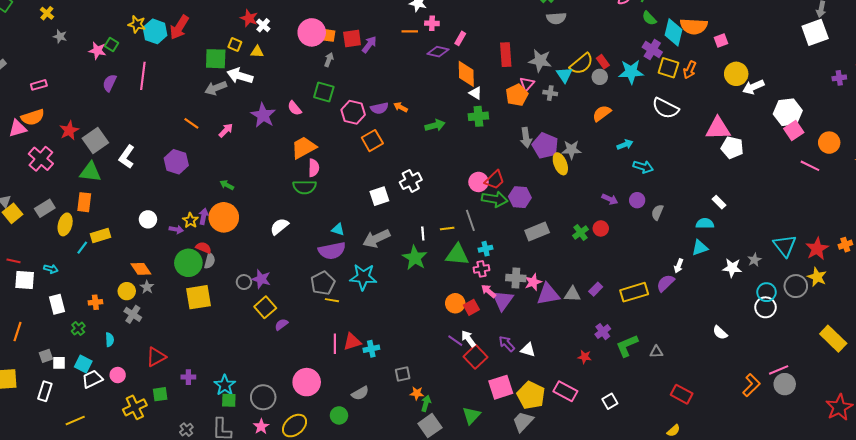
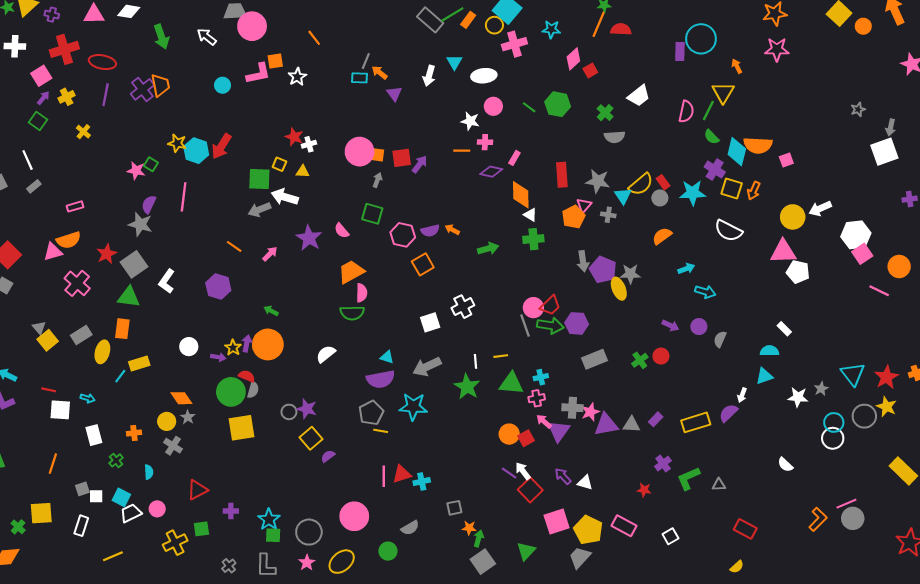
white cross: (263, 25) -> (309, 144), turned 32
gray star: (60, 36) -> (140, 224), moved, size x1.6
yellow circle: (736, 74) -> (793, 217), moved
gray line: (470, 220) -> (525, 326), moved

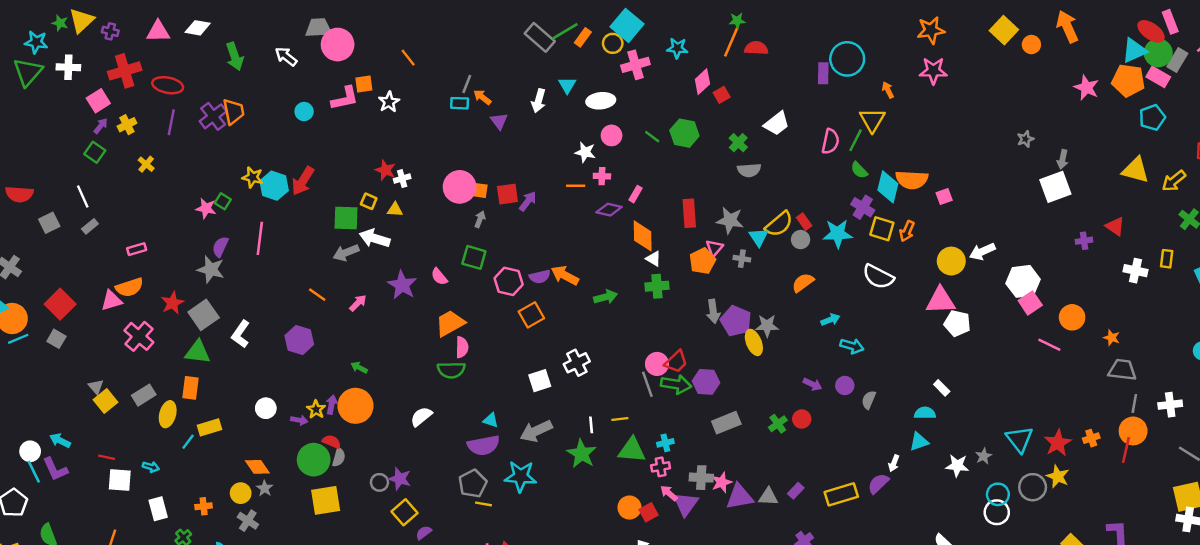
orange arrow: (452, 230) -> (565, 275), size x1.6

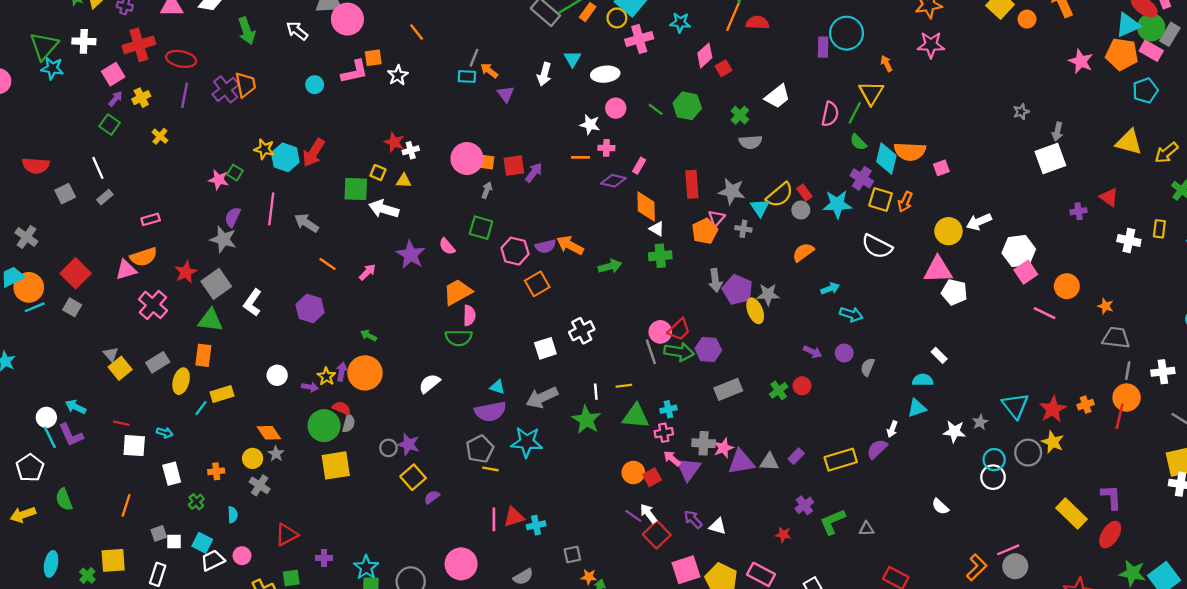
cyan star: (36, 42) -> (52, 68), moved
gray arrow: (346, 253) -> (306, 223), moved, turned 55

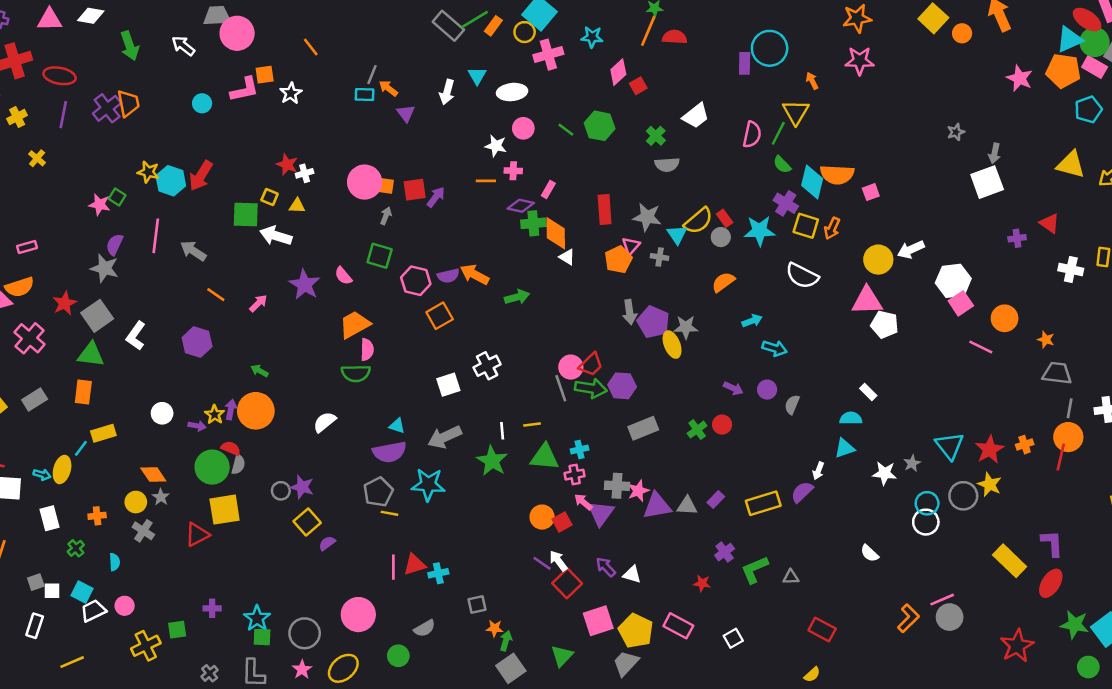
green cross: (660, 256) -> (533, 223), moved
yellow ellipse: (181, 381) -> (62, 470), moved
red triangle: (287, 535) -> (197, 535), moved

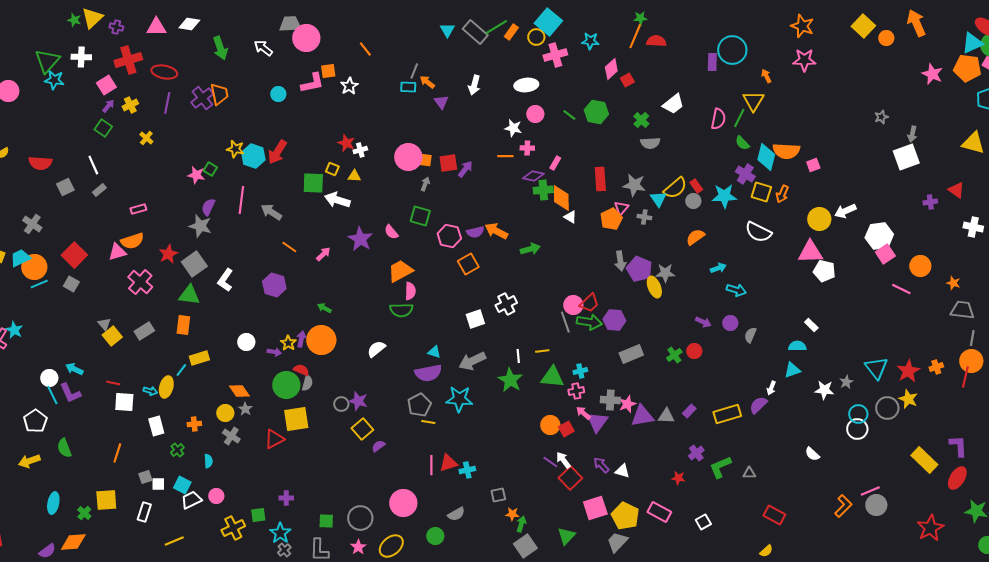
orange star: (857, 18) -> (802, 26), turned 30
cyan triangle: (477, 76) -> (447, 30), moved
cyan star: (257, 618) -> (280, 533), moved

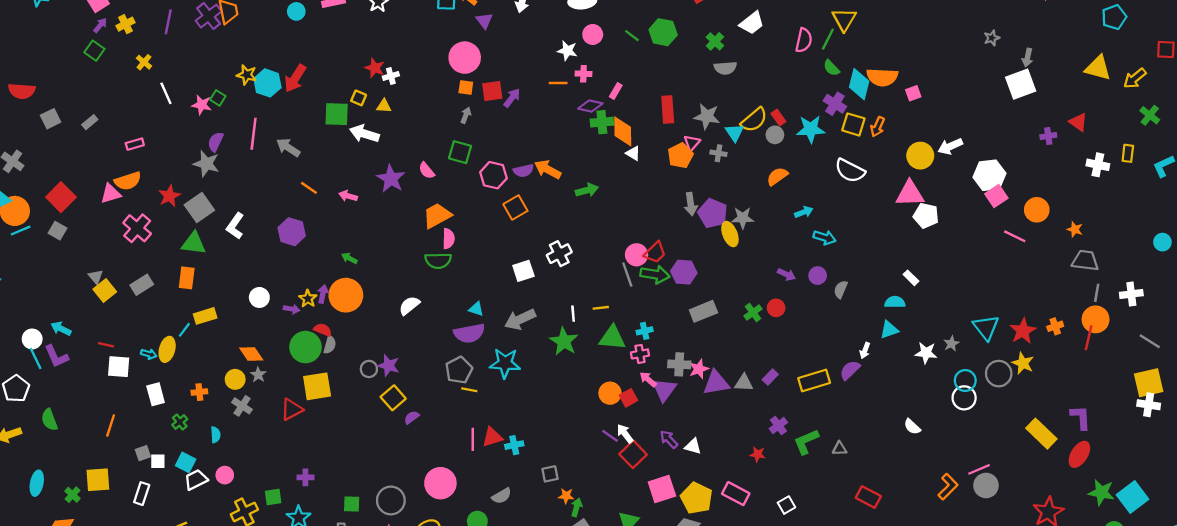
pink circle: (408, 157) -> (465, 58), moved
white line: (93, 165) -> (166, 93), moved
pink arrow: (323, 254) -> (348, 196), turned -119

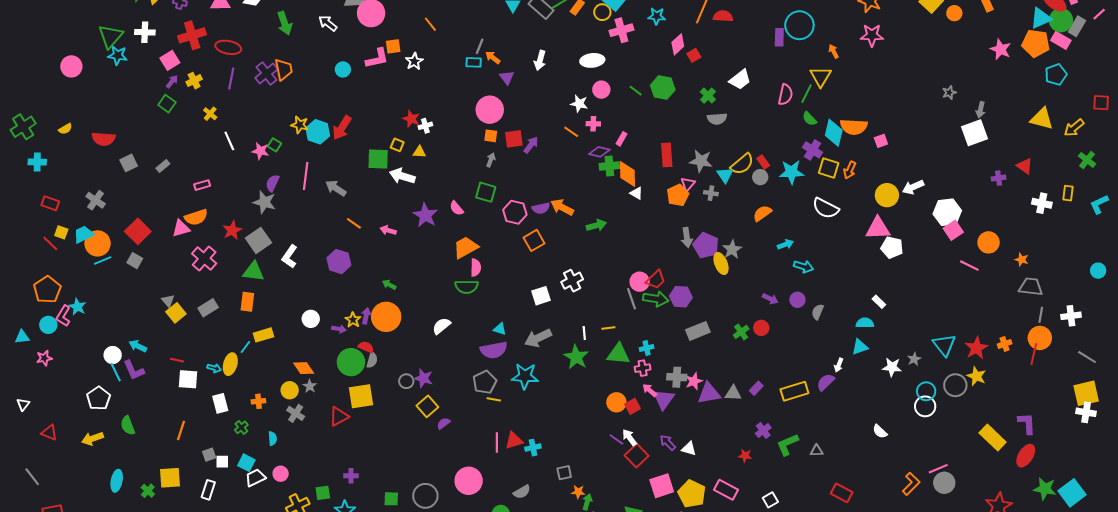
orange line: (558, 83) -> (571, 132), turned 35
gray star: (743, 218) -> (732, 249), turned -30

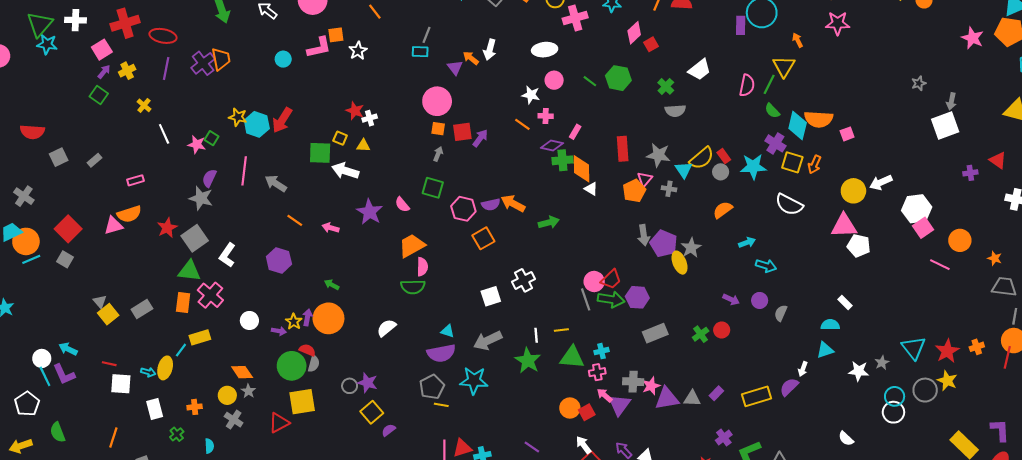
orange arrow: (493, 57) -> (471, 58), moved
pink cross: (204, 259) -> (210, 295), moved
purple line: (616, 440) -> (532, 447), moved

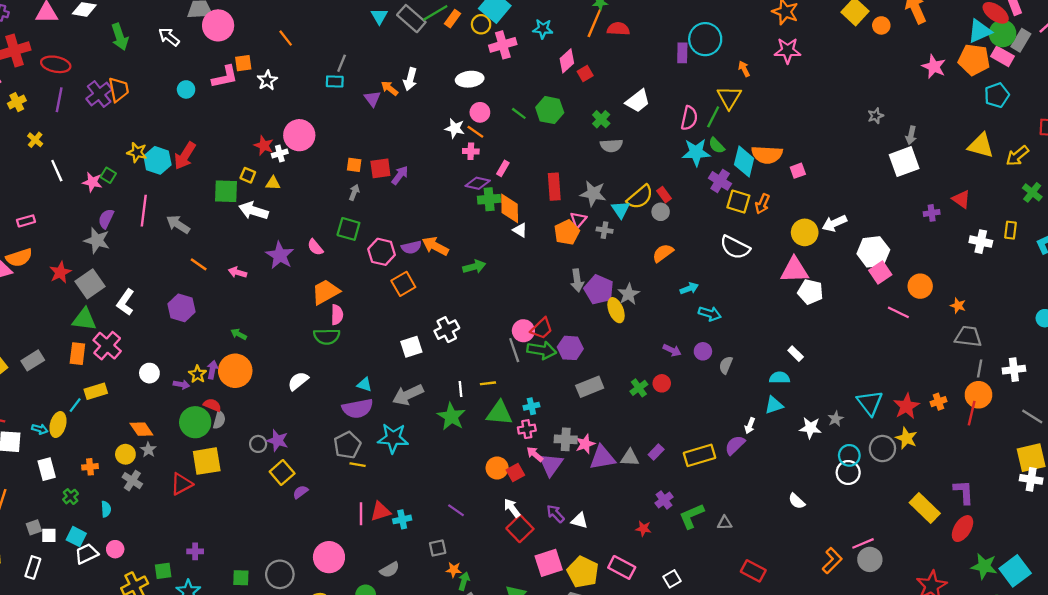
pink circle: (437, 101) -> (299, 135), moved
orange line: (522, 124) -> (475, 132), moved
cyan star: (753, 167) -> (696, 152), moved

